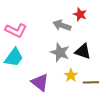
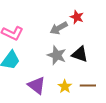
gray arrow: (62, 25) -> (59, 28), turned -48
yellow star: (71, 75) -> (65, 86), moved

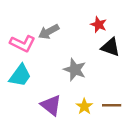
gray arrow: (59, 28) -> (49, 32), moved
black triangle: (80, 54) -> (110, 47), moved

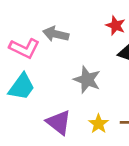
gray arrow: (49, 32) -> (56, 34), turned 42

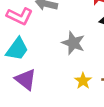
purple triangle: (59, 122) -> (26, 80), moved

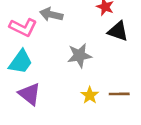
gray star: (73, 43) -> (79, 56), turned -30

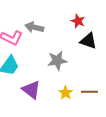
purple triangle: (29, 94) -> (31, 90), moved

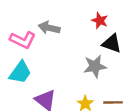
gray star: (57, 61) -> (95, 66), moved

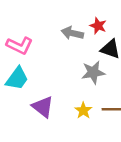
gray arrow: (49, 28) -> (72, 33), moved

